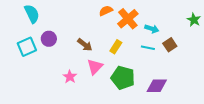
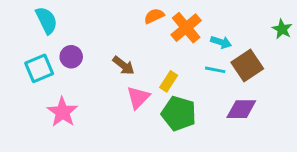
brown square: (170, 45) -> (247, 65), size x1.5
yellow rectangle: (116, 47) -> (169, 81), moved
pink star: (70, 77) -> (62, 112), moved, size x1.5
purple diamond: (157, 86) -> (241, 109), moved

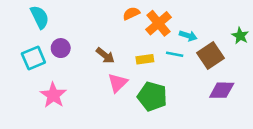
green star: (282, 29) -> (240, 36), moved
cyan line: (215, 70) -> (175, 54), moved
yellow rectangle: (169, 81) -> (145, 59), moved, turned 49
purple diamond: (241, 109) -> (222, 90), moved

